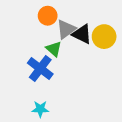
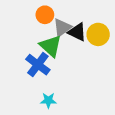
green triangle: (54, 49) -> (51, 46), size x1.5
cyan star: (40, 109) -> (48, 100), moved

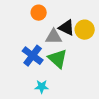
gray triangle: (62, 28) -> (54, 37), moved, turned 36
green triangle: (51, 46) -> (58, 59), moved

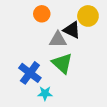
yellow circle: (85, 30) -> (88, 16), moved
blue cross: (33, 56) -> (30, 73), moved

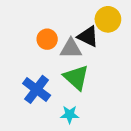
orange circle: (42, 14) -> (47, 39), moved
cyan star: (45, 93) -> (70, 115), moved

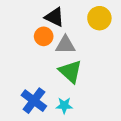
black triangle: (88, 37) -> (55, 17), moved
blue cross: (37, 89) -> (34, 101), moved

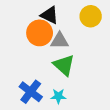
orange circle: (44, 36) -> (40, 33), size x1.5

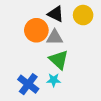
black triangle: (50, 15) -> (56, 14), moved
cyan star: (58, 96) -> (54, 80), moved

